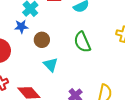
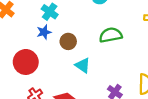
green semicircle: (82, 42) -> (111, 35), turned 115

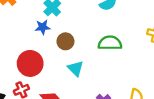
red circle: (26, 62) -> (30, 63), moved

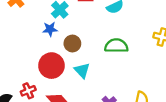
red circle: (30, 63) -> (51, 66), moved

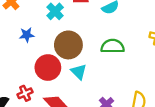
blue star: (50, 29) -> (27, 35), moved
brown circle: (72, 43) -> (68, 45), size x1.6

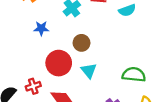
brown circle: (68, 45) -> (82, 43), size x0.6
green semicircle: (113, 46) -> (134, 75), moved

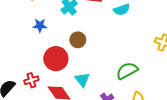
cyan triangle: (89, 71) -> (82, 80), moved
green semicircle: (134, 75) -> (127, 71), turned -35

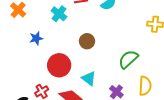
brown circle: (78, 40) -> (87, 41), moved

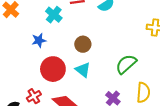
blue star: (36, 38) -> (39, 40), moved
cyan triangle: (89, 78) -> (83, 70), moved

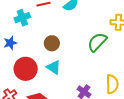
cyan cross: (54, 15) -> (22, 18), turned 35
green semicircle: (126, 64) -> (97, 42), moved

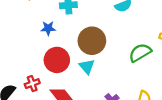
brown circle: (52, 43) -> (92, 41), size x1.6

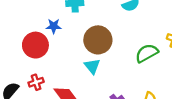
red circle: (57, 60) -> (35, 45), moved

